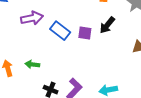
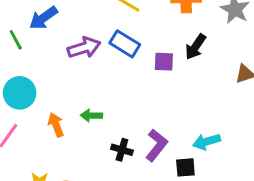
blue rectangle: (60, 31) -> (125, 44), moved

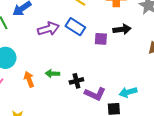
black arrow: (196, 47) -> (122, 29), turned -132
purple L-shape: (157, 145) -> (95, 94), turned 75
black cross: (122, 150) -> (76, 81), moved, turned -32

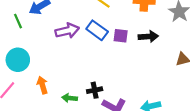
purple square: (101, 39) -> (121, 36), moved
green arrow: (52, 74) -> (70, 98), moved

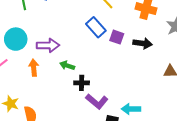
purple arrow: (67, 31) -> (48, 45), moved
green arrow: (70, 98) -> (67, 66), moved

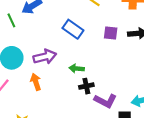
blue rectangle: (96, 27) -> (73, 29), moved
green arrow: (67, 66) -> (77, 68), moved

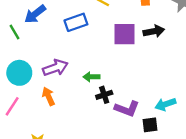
blue rectangle: (73, 29) -> (76, 22), moved, turned -48
purple square: (111, 33) -> (124, 34), size x1.5

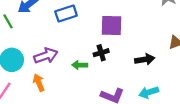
black arrow: (154, 31) -> (145, 59), moved
black cross: (104, 95) -> (101, 53), moved

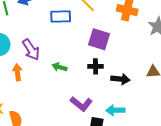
black cross: (101, 53) -> (96, 66), moved
purple arrow: (46, 56) -> (31, 50), turned 60

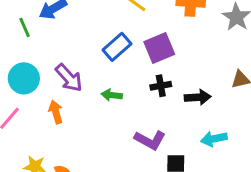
blue rectangle: (61, 16) -> (117, 47), moved, turned -30
purple square: (99, 39) -> (159, 48), turned -30
cyan arrow: (115, 110) -> (214, 139), moved

